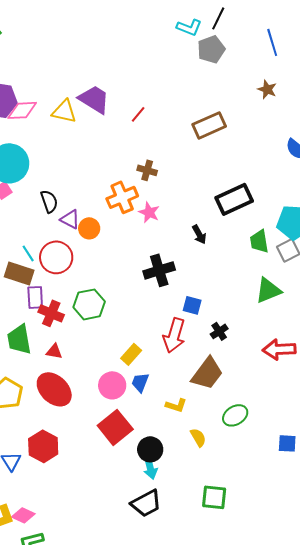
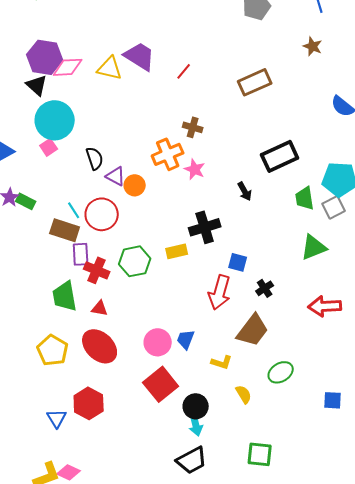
yellow rectangle: (131, 354) -> (177, 251), moved, turned 35

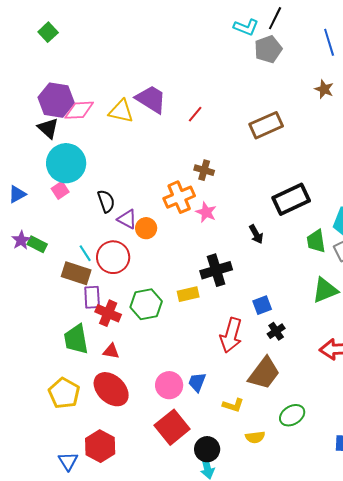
blue square: (238, 262) -> (262, 305), moved, turned -36
yellow semicircle: (244, 394) -> (255, 437), turned 114

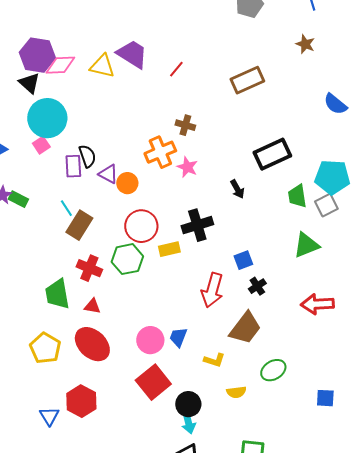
red circle: (113, 257) -> (141, 226), moved
brown rectangle: (76, 273) -> (79, 225), moved, turned -76
purple rectangle: (92, 297) -> (73, 166), moved

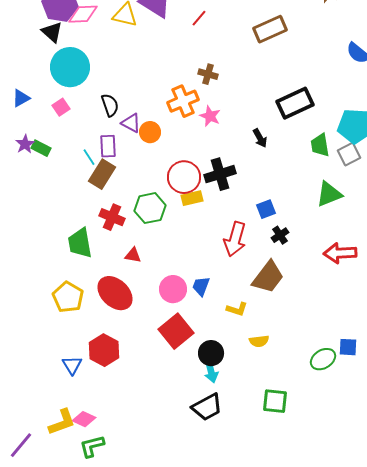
pink square: (41, 145) -> (61, 107), moved
purple rectangle: (73, 166) -> (108, 146), moved
red circle: (141, 226) -> (184, 177), moved
red triangle: (92, 306) -> (133, 255), moved
green ellipse: (273, 370) -> (323, 359), moved

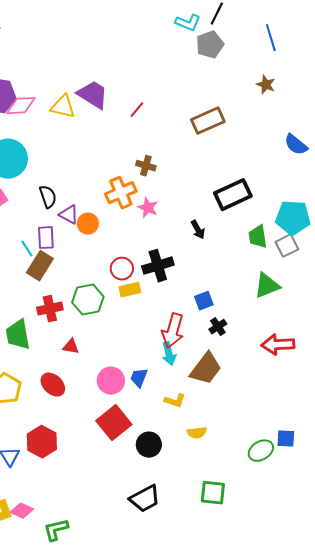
red circle: (184, 177) -> (122, 269), size x0.7
red cross: (112, 217) -> (50, 309), turned -35
red ellipse: (115, 293) -> (53, 385), size x0.7
cyan arrow: (211, 371) -> (169, 354), moved
green L-shape: (92, 446) -> (56, 530), moved

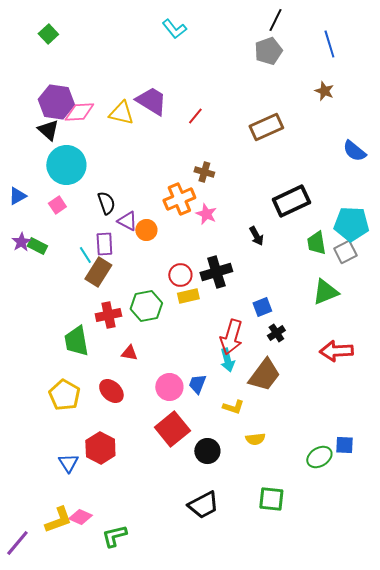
cyan L-shape: (188, 23) -> (174, 29), moved, turned 30

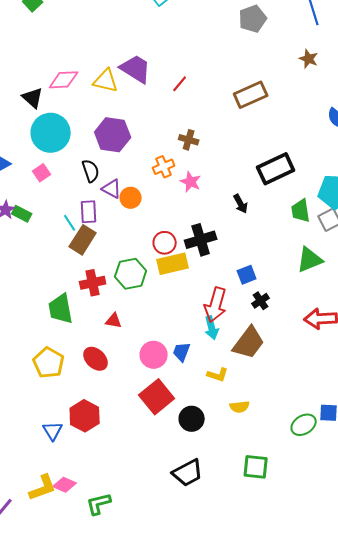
purple hexagon: (56, 102) -> (113, 135), moved
orange cross: (179, 199) -> (164, 167), size x0.7
yellow rectangle: (188, 296) -> (173, 264), size x1.4

